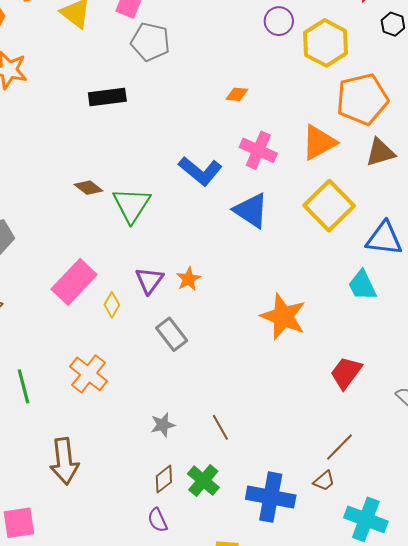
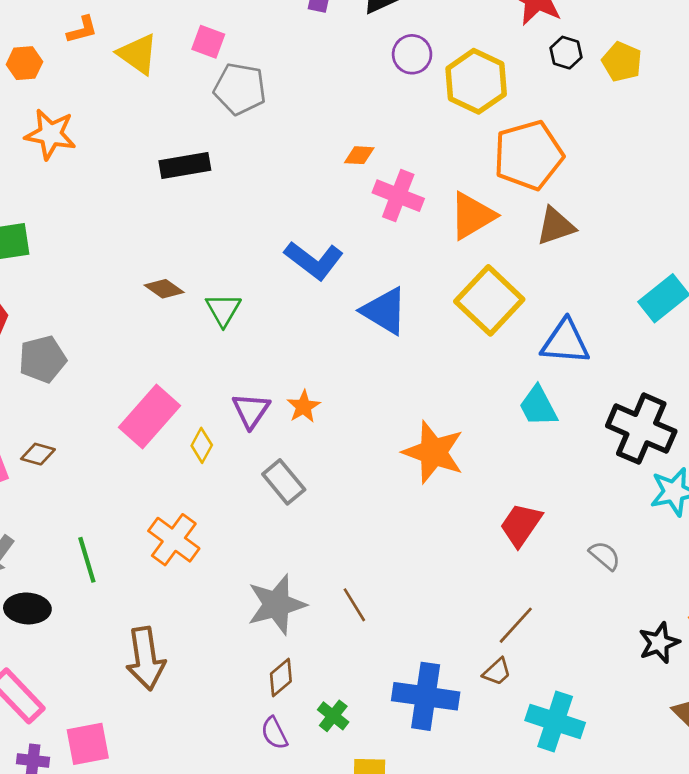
pink cross: (258, 150) -> (398, 196), moved
green triangle: (132, 205) -> (223, 310), size x0.7
gray star: (163, 425) -> (277, 604), size x1.8
green cross: (203, 481) -> (333, 716), moved, size x0.7

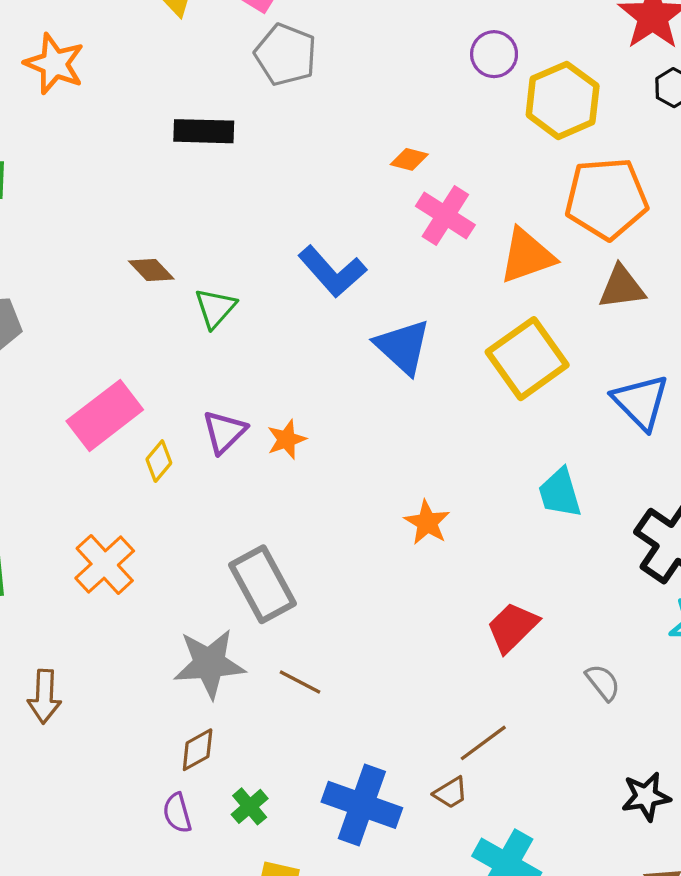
blue triangle: (565, 342) -> (641, 402), moved, turned 30
orange star: (433, 452) -> (427, 522), size x0.6
gray rectangle: (284, 482) -> (263, 584), moved, size x1.4
brown line: (354, 605) -> (300, 682), turned -42
brown arrow: (146, 659) -> (44, 697), size x0.7

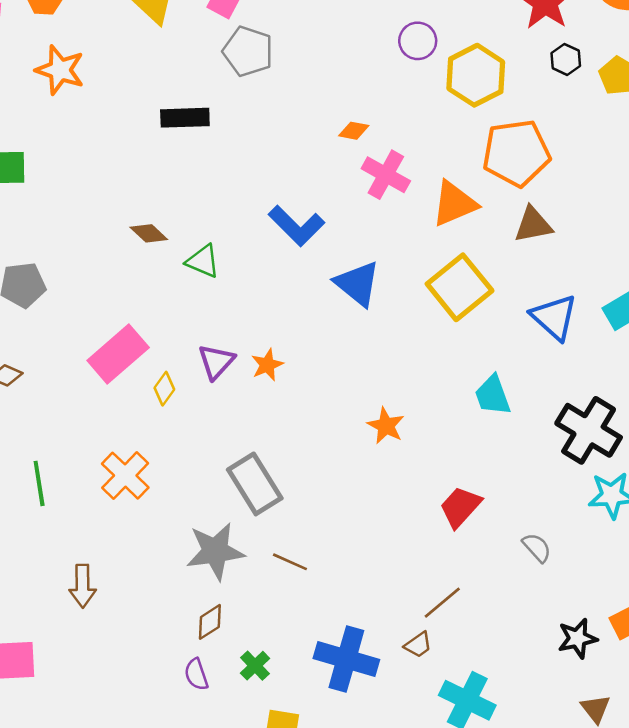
green triangle: (215, 308) -> (203, 261), turned -45

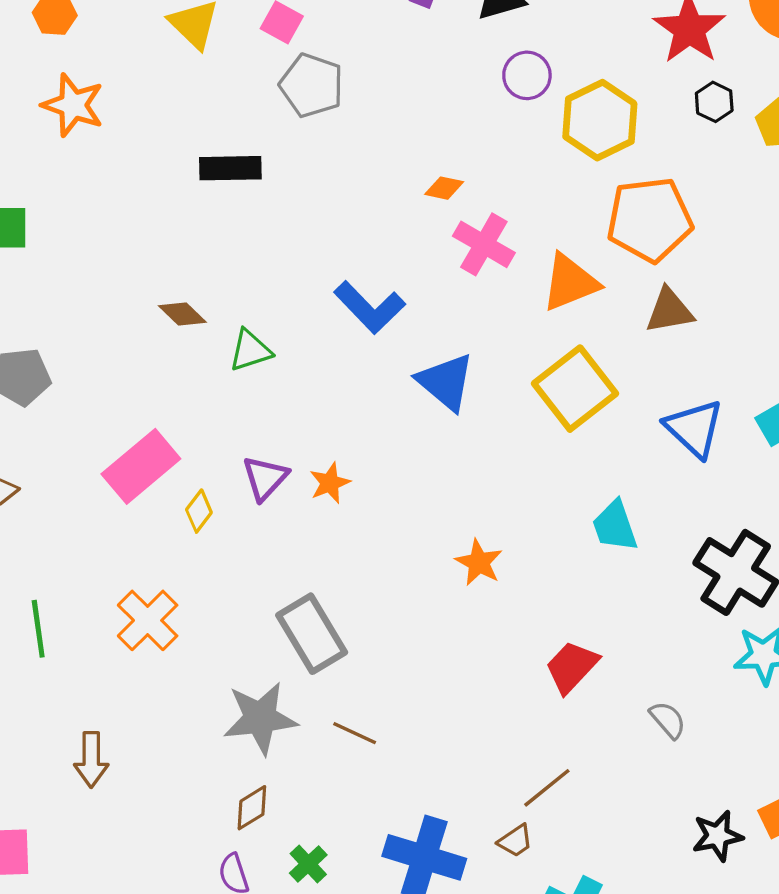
green triangle: (203, 261) -> (250, 350), turned -42

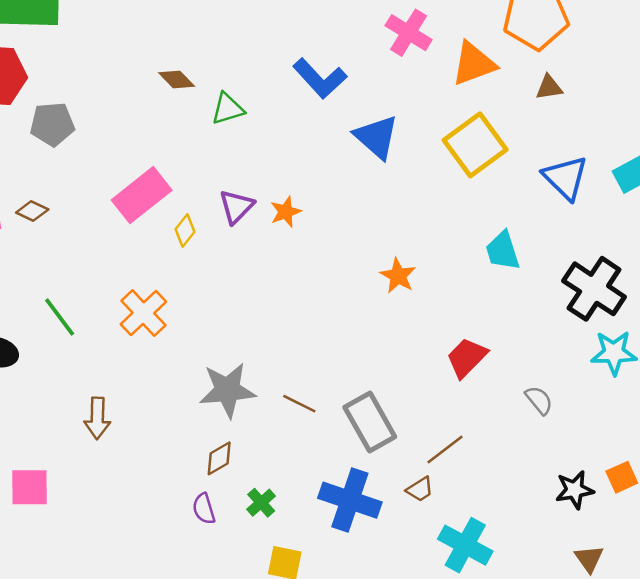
brown triangle: (669, 311) -> (549, 87), size x0.7
green line: (38, 629) -> (60, 317), turned -30
gray rectangle: (312, 634) -> (370, 422), moved

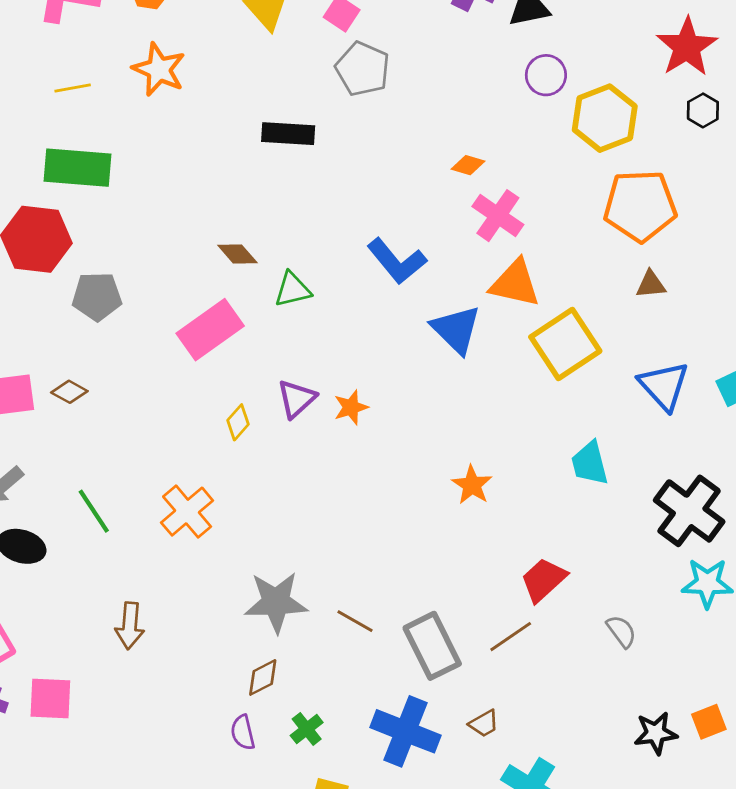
orange triangle: (474, 64) -> (515, 283), moved, turned 30
pink rectangle: (142, 195) -> (210, 330), moved
brown line: (445, 449) -> (511, 637), moved

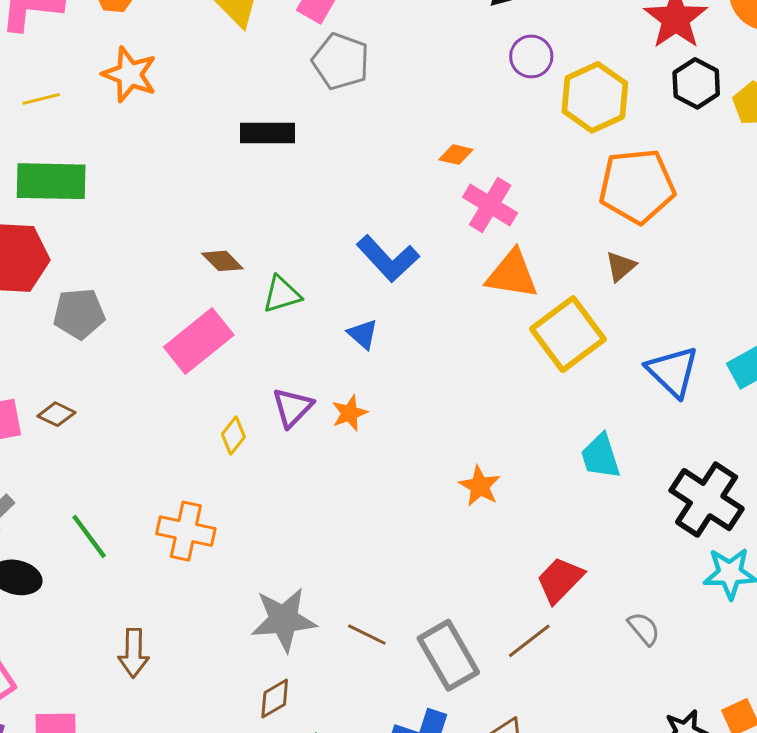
black hexagon: (703, 110) -> (696, 83), size x1.4
brown triangle: (651, 284) -> (621, 266), moved, turned -32
blue triangle: (456, 330) -> (363, 334), moved, size x0.6
orange cross: (187, 512) -> (186, 531), turned -34

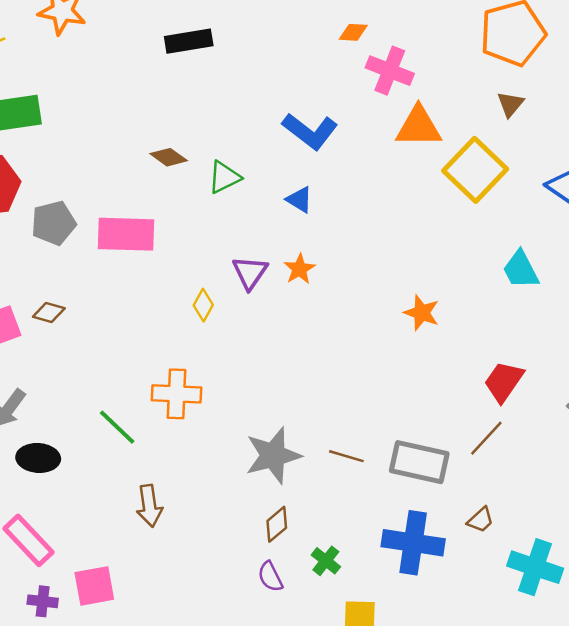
pink rectangle: (199, 341) -> (126, 234), moved, turned 50
green line: (89, 536) -> (117, 427), moved
gray rectangle: (448, 655) -> (419, 462), turned -38

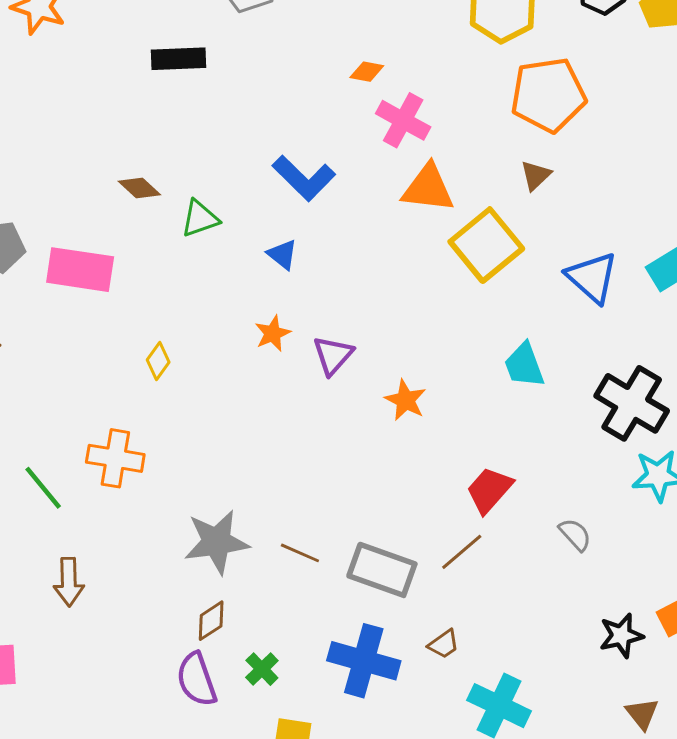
purple triangle: (250, 272) -> (333, 355), moved
purple semicircle: (270, 577) -> (197, 679), size x1.5

